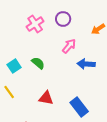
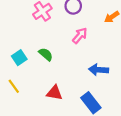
blue arrow: (86, 64) -> (99, 70), moved

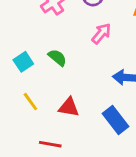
yellow line: (14, 86) -> (30, 102), moved

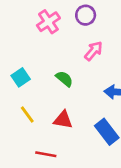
green semicircle: (57, 58) -> (64, 79), moved

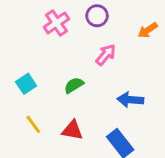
green semicircle: (64, 79) -> (74, 85), turned -72

